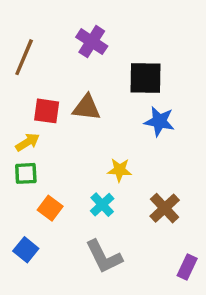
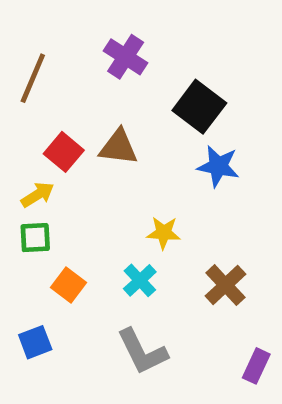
black square: (146, 78) -> (199, 107), turned 36
red square: (47, 111) -> (64, 152), turned 32
blue square: (26, 250) -> (35, 342), turned 30

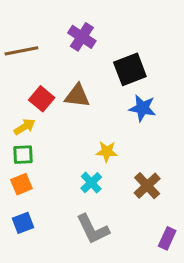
brown line: (33, 78) -> (21, 51), turned 56
black square: (199, 107) -> (130, 69), turned 32
orange square: (68, 285) -> (21, 184), moved, turned 30

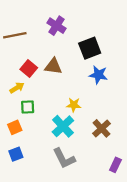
green square: (23, 155) -> (28, 107), moved
cyan cross: (91, 183) -> (63, 126), size x1.5

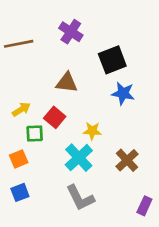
red square: (29, 68) -> (55, 117), moved

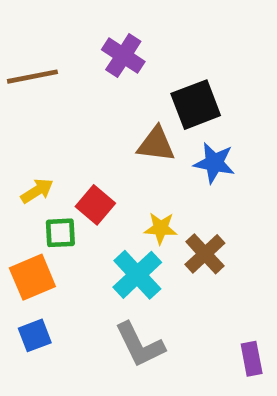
brown triangle: (67, 83) -> (156, 144), moved
orange square: (19, 159) -> (32, 277), size x1.4
brown cross: (127, 160) -> (205, 254), moved
purple rectangle: (144, 206) -> (252, 359), turned -36

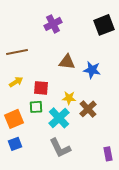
purple cross: (123, 56) -> (53, 24), turned 30
brown line: (32, 77) -> (17, 52), moved
black square: (196, 105) -> (104, 25), moved
red square: (95, 205) -> (41, 88), turned -35
green square: (60, 233) -> (36, 107), moved

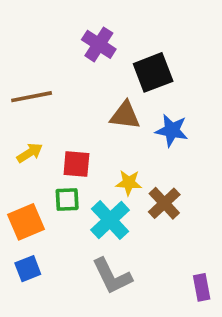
purple cross: (53, 24) -> (99, 44), turned -30
black square: (104, 25) -> (153, 72), moved

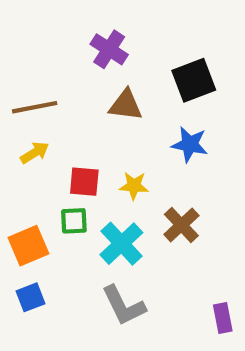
black square: (153, 72) -> (194, 80), moved
brown triangle: (125, 115) -> (126, 105), moved
yellow arrow: (30, 153) -> (35, 153), moved
yellow star: (129, 183) -> (134, 186), moved

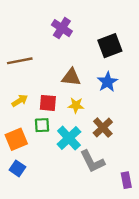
brown triangle: (126, 105) -> (71, 77), moved
blue star: (190, 144) -> (108, 82), turned 30
yellow arrow: (35, 153) -> (20, 101), moved
blue square: (31, 297) -> (17, 168), turned -35
gray L-shape: (124, 306) -> (92, 161), moved

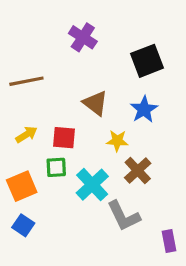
brown triangle: (71, 77) -> (95, 103), turned 30
yellow star: (76, 105) -> (117, 141), moved

